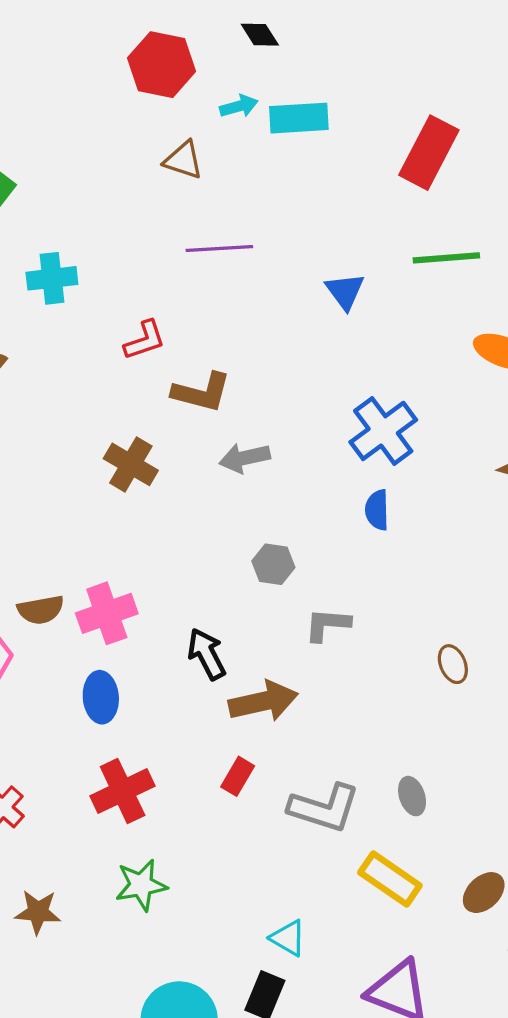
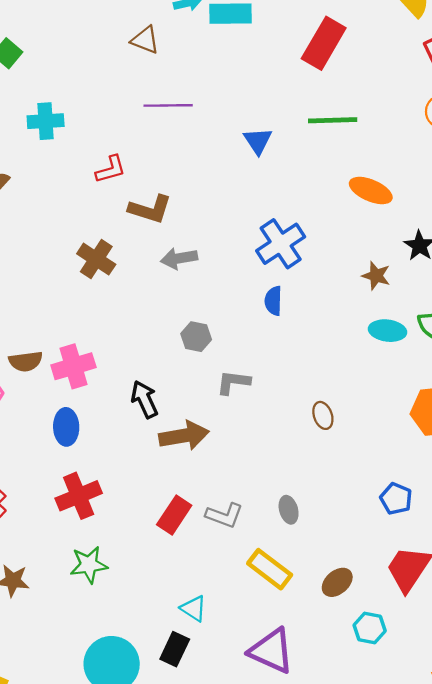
red rectangle: (238, 776) -> (174, 515), moved, size x1.4
gray L-shape: (324, 808) -> (224, 515), size x0.7

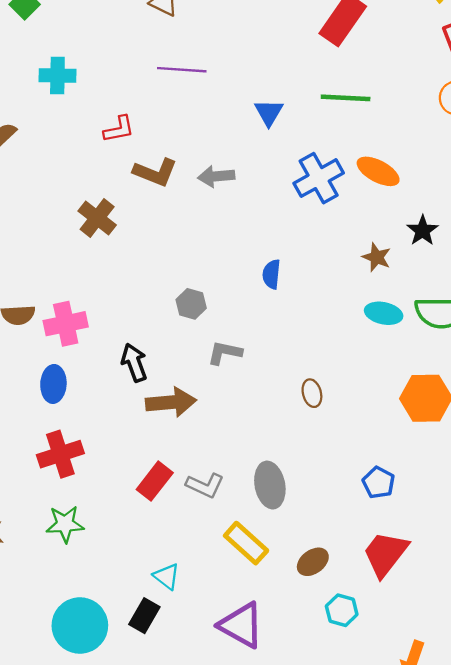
blue cross: (281, 244) -> (319, 178), moved
gray arrow: (179, 258) -> (216, 176), moved
gray ellipse: (289, 510) -> (270, 485), size x1.6

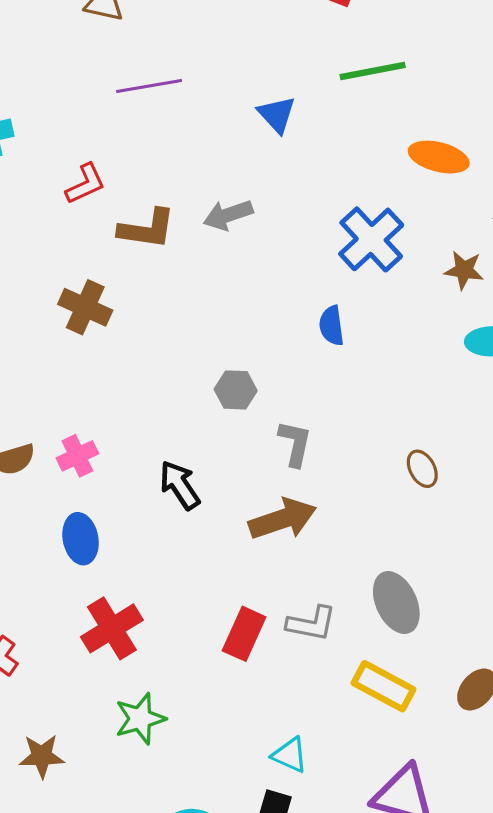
blue cross: (319, 178) -> (371, 239), moved
pink cross: (66, 324) -> (77, 456), size x0.7
gray L-shape: (225, 353) -> (295, 443), turned 104
brown arrow: (171, 402) -> (283, 519), moved

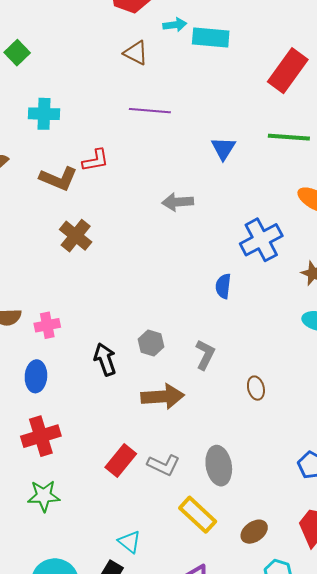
brown L-shape: (147, 229) -> (58, 179), moved
gray hexagon: (236, 390) -> (151, 343), moved
gray L-shape: (295, 443) -> (205, 355), moved

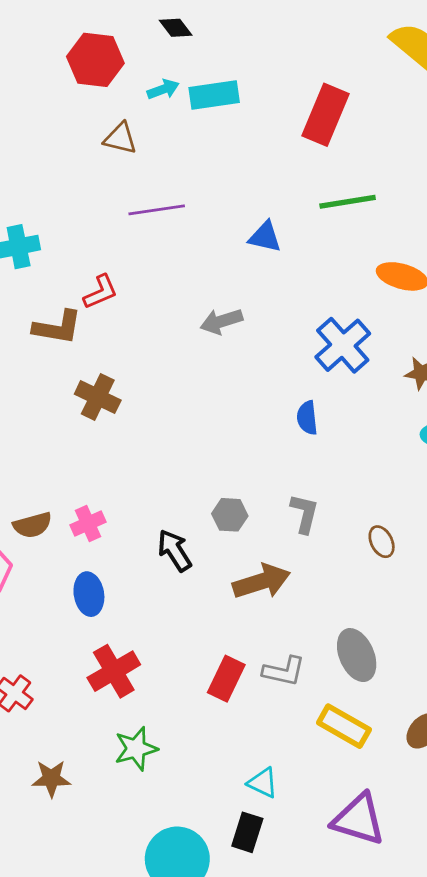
blue triangle: (223, 148) -> (265, 237), turned -36

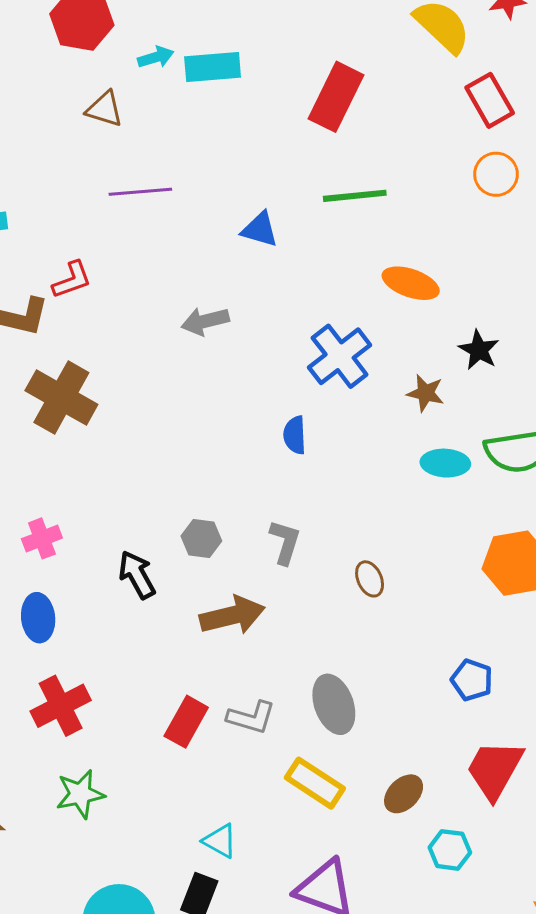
brown cross: (98, 397) -> (61, 397), size x1.4

